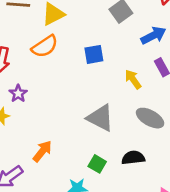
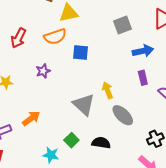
blue square: (94, 54) -> (80, 53), moved
yellow arrow: (133, 79) -> (108, 90), moved
purple star: (18, 94) -> (43, 71), moved

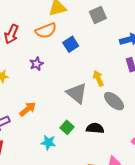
gray square: (122, 25) -> (98, 15), moved
blue square: (80, 53) -> (71, 44), turned -35

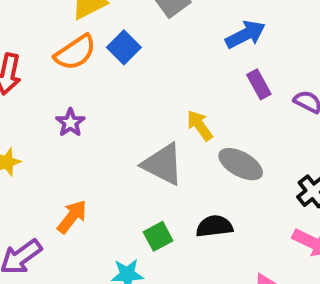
blue square: (71, 44) -> (124, 47), moved
green square: (67, 127) -> (158, 236), turned 32

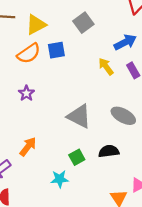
blue square: (124, 47) -> (56, 50), turned 36
yellow arrow: (200, 125) -> (106, 67), moved

